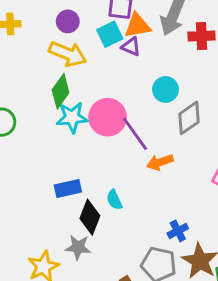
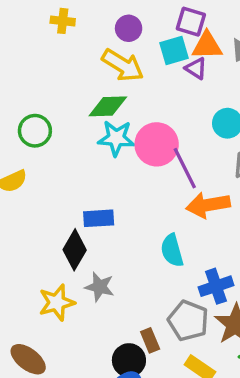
green diamond: (61, 91) -> (108, 106), turned 44
orange arrow: (160, 162) -> (208, 205), size x1.4
cyan semicircle: (114, 200) -> (172, 250), moved, size x1.4
black diamond: (90, 217) -> (75, 250), moved
blue cross: (178, 231) -> (216, 286), size x1.4

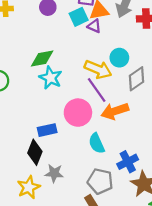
yellow arrow: (123, 65) -> (98, 69), moved
cyan star: (116, 138) -> (51, 78), turned 30
pink circle: (157, 144) -> (78, 113), moved
gray pentagon: (188, 321) -> (100, 181), moved

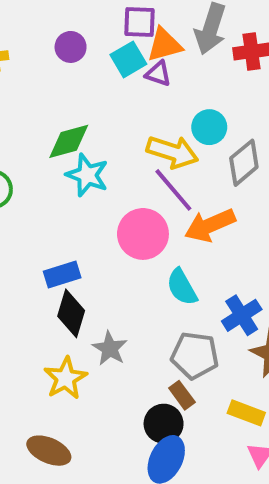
blue rectangle: (47, 130) -> (62, 274), moved
gray star: (54, 173) -> (110, 348), turned 30

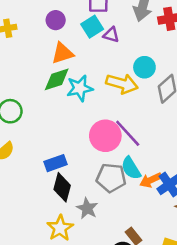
orange triangle: (164, 45) -> (62, 53), moved
cyan star: (87, 175) -> (80, 88), moved, turned -30
purple line: (173, 190) -> (128, 133), moved
orange arrow: (210, 225) -> (151, 180), moved, size x0.7
gray pentagon: (195, 355) -> (111, 178), moved

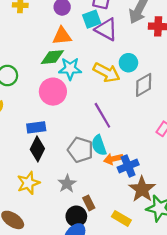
purple triangle: (111, 35) -> (106, 29), size x1.6
pink circle: (105, 136) -> (53, 92), moved
gray star: (87, 208) -> (67, 184), moved

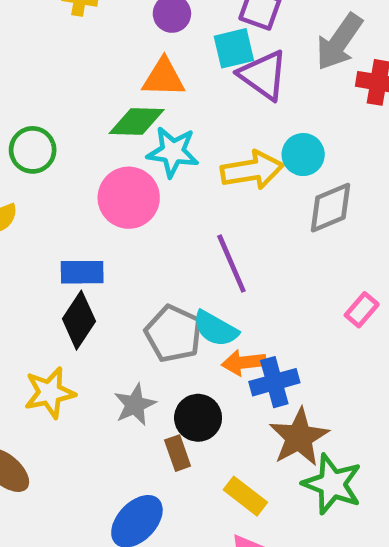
yellow arrow: (107, 72) -> (252, 170), turned -44
cyan semicircle: (99, 145) -> (216, 329), turned -48
black circle: (76, 216) -> (198, 418), moved

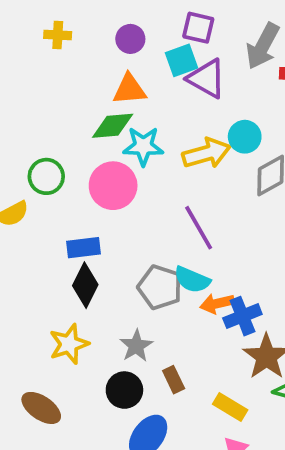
green circle: (33, 150) -> (46, 176), moved
black circle: (198, 418) -> (124, 390), moved

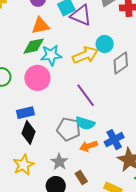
orange arrow: (217, 303) -> (88, 146), moved

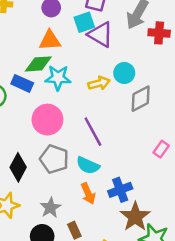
yellow arrow: (85, 55) -> (99, 83), size x0.7
pink circle: (37, 78) -> (47, 120), moved
blue rectangle: (25, 113) -> (22, 83), moved, turned 30
gray pentagon: (68, 129) -> (54, 159), moved
orange arrow: (88, 146) -> (88, 193), turned -102

